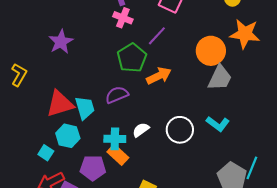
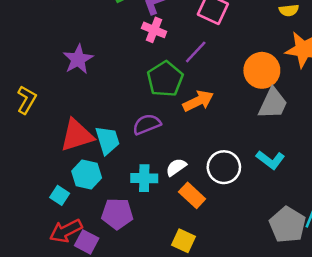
orange rectangle: (118, 155) -> (192, 195), moved

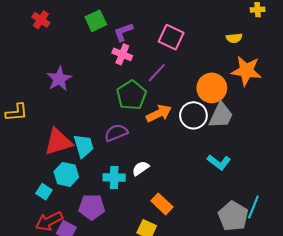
yellow L-shape: (27, 100) -> (16, 112), turned 55
white circle: (224, 167) -> (193, 115), moved
orange rectangle: (192, 195) -> (162, 204), moved

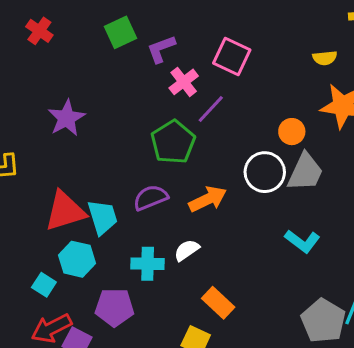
pink cross: (122, 54) -> (184, 82), moved, turned 30
orange circle: (212, 88) -> (292, 132), size x0.6
orange arrow: (159, 113) -> (208, 199), moved

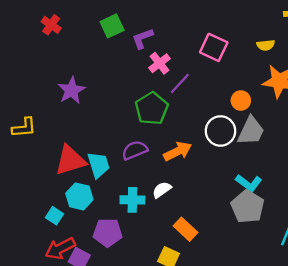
pink square: (232, 56) -> (214, 47), moved
gray pentagon: (323, 321) -> (248, 207), moved

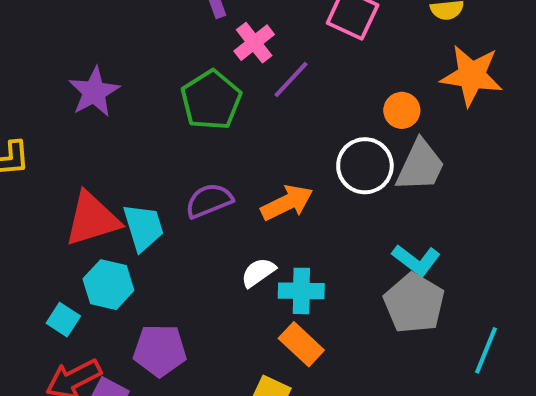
green pentagon: (152, 108) -> (211, 100), moved
cyan cross: (132, 200) -> (301, 291), moved

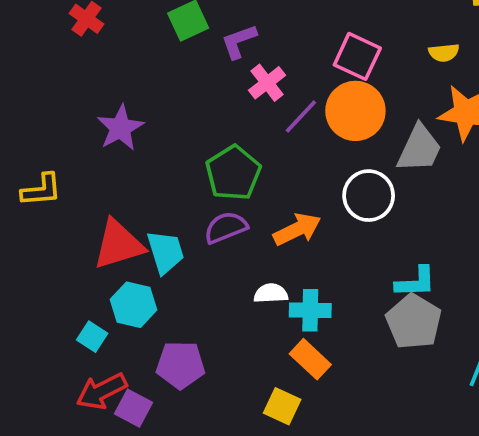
green pentagon: (211, 100) -> (233, 173), moved
orange circle: (402, 110) -> (355, 111), moved, size x1.8
gray trapezoid: (420, 166) -> (419, 149), moved
cyan L-shape: (416, 260) -> (416, 282), turned -39
white semicircle: (258, 272) -> (271, 293), turned 32

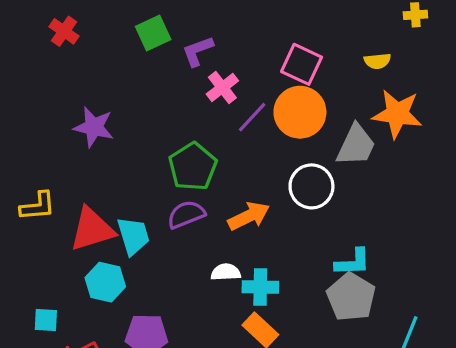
purple star: (120, 128) -> (94, 127), turned -30
yellow L-shape: (41, 190) -> (38, 206), moved
cyan square: (92, 337) -> (46, 320), moved, turned -30

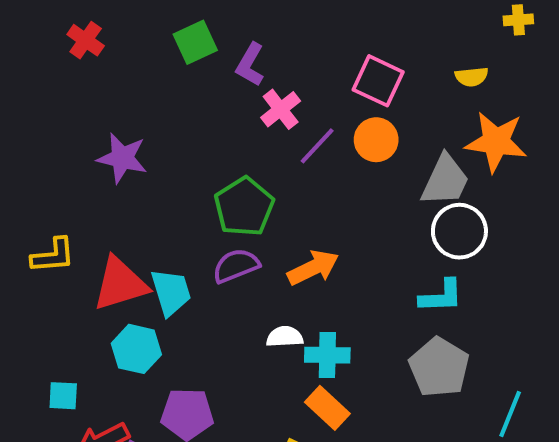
purple L-shape: (198, 51) -> (250, 65), turned -40
orange circle: (300, 112) -> (376, 140), size x0.7
white circle: (311, 186) -> (459, 231), moved
cyan L-shape: (353, 262) -> (441, 296), moved

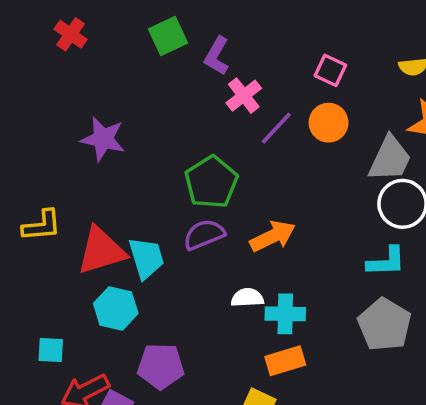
pink square: (378, 81) -> (330, 70), size x0.7
orange rectangle: (327, 408) -> (285, 361), turned -60

